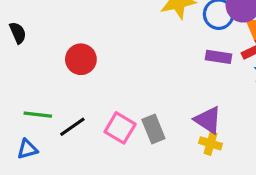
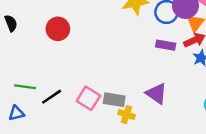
red circle: (81, 59) -> (58, 29), moved
gray rectangle: (153, 129) -> (114, 100), turned -60
yellow cross: (211, 143) -> (127, 115), moved

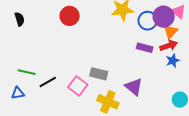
red circle: (58, 29) -> (70, 16), moved
gray rectangle: (114, 100) -> (99, 74), moved
yellow cross: (127, 115) -> (108, 102), size x1.5

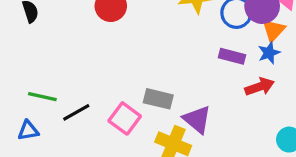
red arrow: (169, 46) -> (260, 87), moved
blue star: (173, 61) -> (269, 53), moved
purple triangle: (134, 87) -> (197, 119), moved

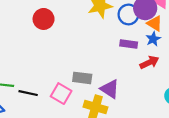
orange triangle: (274, 30) -> (155, 23), turned -35
black line: (76, 112) -> (28, 93), turned 48

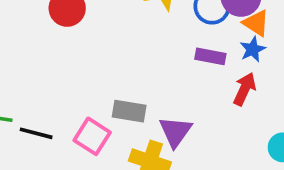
red arrow: (149, 62) -> (245, 89), turned -42
purple triangle: (110, 89) -> (175, 132), turned 30

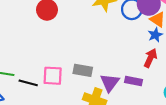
purple rectangle: (210, 56) -> (134, 81), moved
pink square: (92, 136) -> (53, 76), moved, turned -30

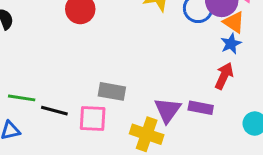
gray rectangle: (83, 70) -> (112, 91), moved
pink square: (53, 76) -> (93, 119), moved

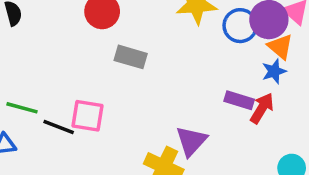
gray rectangle: (112, 91) -> (131, 57), moved
purple rectangle: (201, 108) -> (239, 100), moved
pink square: (93, 119) -> (87, 116), moved

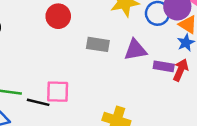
gray rectangle: (131, 57) -> (98, 44), moved
purple triangle: (191, 141) -> (135, 50), moved, turned 45

